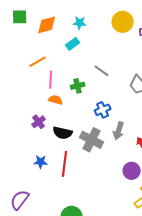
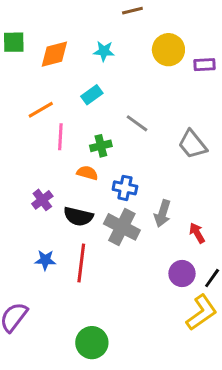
cyan rectangle: (73, 44) -> (92, 95), moved
orange semicircle: (56, 100) -> (87, 173), moved
blue cross: (103, 110) -> (125, 188), moved, turned 35

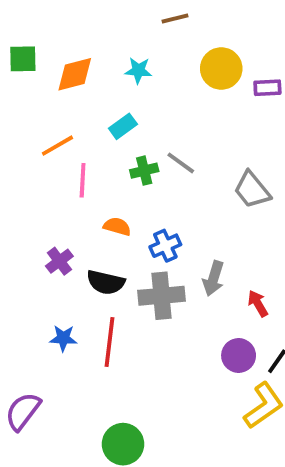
green cross: (101, 146) -> (144, 171), moved
blue cross: (125, 188) -> (165, 246), turned -35
gray cross: (122, 227) -> (162, 296), turned -32

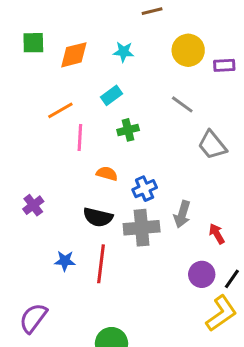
gray line: (181, 163) -> (182, 104), moved
purple cross: (59, 261) -> (33, 205), moved

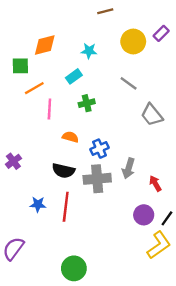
green square: (33, 43) -> (20, 66), moved
cyan star: (124, 52) -> (89, 51), moved
purple rectangle: (224, 65) -> (161, 33), moved, turned -42

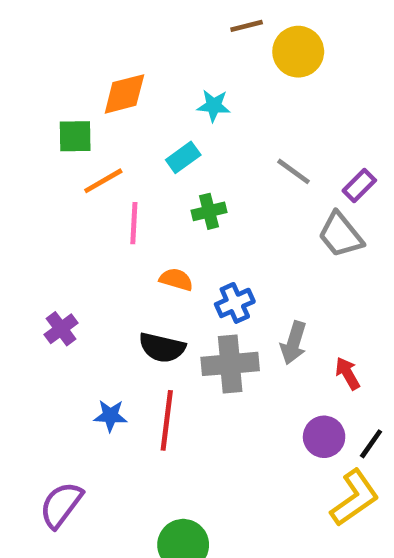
purple rectangle: (161, 33) -> (359, 186), moved
yellow circle: (133, 42) -> (298, 52), moved

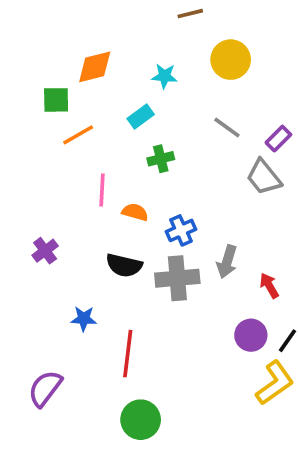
yellow circle: (298, 52) -> (231, 60), moved
pink line: (134, 223) -> (102, 190), moved
red line: (167, 420) -> (128, 354), moved

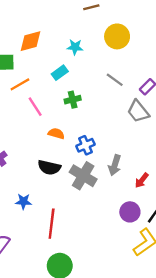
pink line: (102, 190) -> (35, 107), moved, turned -36
gray cross: (177, 278) -> (83, 176), turned 36
red arrow: (269, 286) -> (142, 180), turned -112

